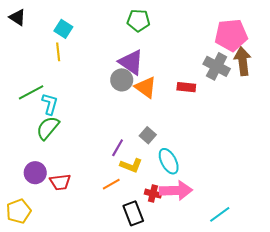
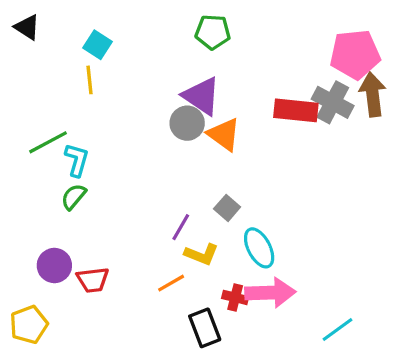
red rectangle: (186, 87) -> (296, 110), moved, size x1.5
green semicircle: (48, 128) -> (74, 197), size x0.7

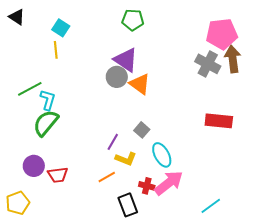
red rectangle: (296, 110) -> (219, 121), moved
green semicircle: (74, 197) -> (46, 123), size x1.6
pink arrow: (270, 293) -> (169, 183), turned -36

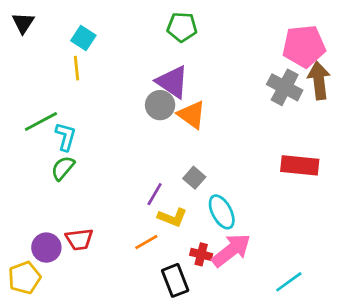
black triangle: (17, 17) -> (23, 23), turned 30
green semicircle: (46, 123) -> (63, 168), size x0.7
purple circle: (34, 166) -> (46, 248), moved

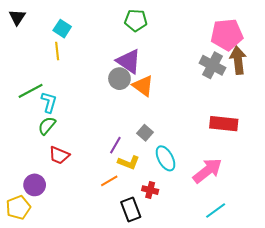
red trapezoid: (79, 239) -> (59, 155), moved, turned 30
pink arrow: (231, 250) -> (207, 171), moved

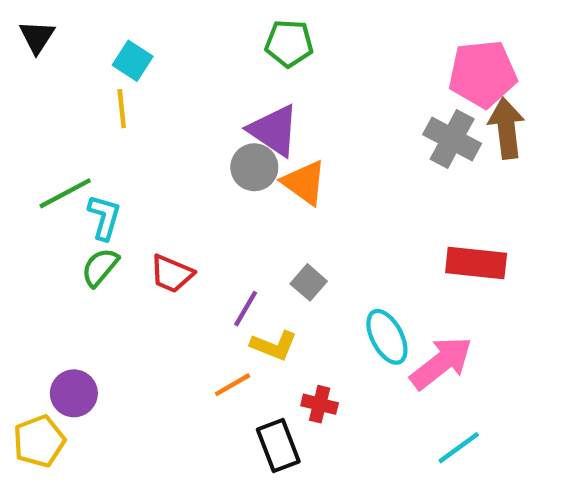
red trapezoid: (59, 155) -> (172, 274), moved
cyan ellipse: (165, 158) -> (387, 337), moved

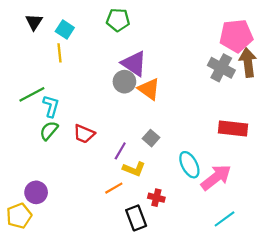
black triangle: (37, 37) -> (34, 22), moved
green pentagon: (289, 43) -> (118, 20), moved

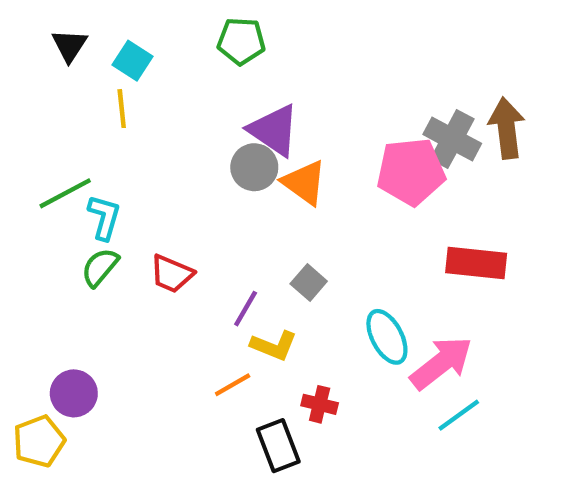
pink pentagon: (236, 36) -> (411, 172), moved
cyan line: (225, 219) -> (459, 415), moved

